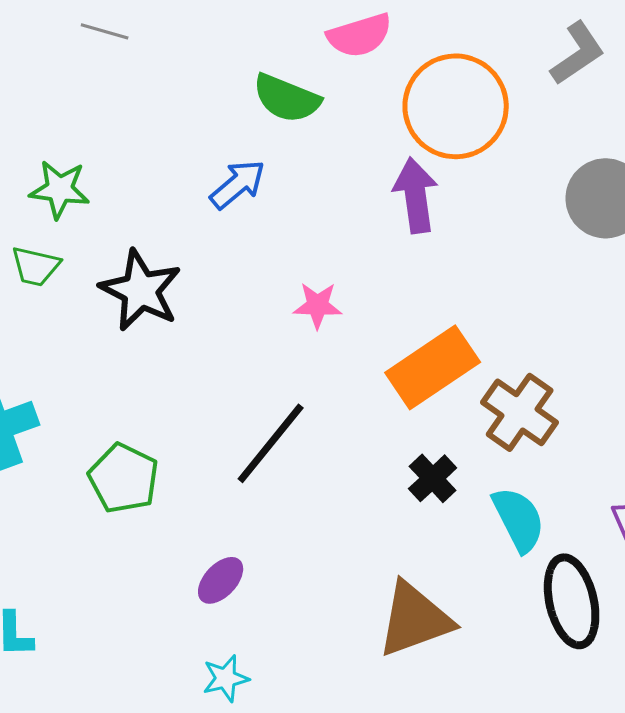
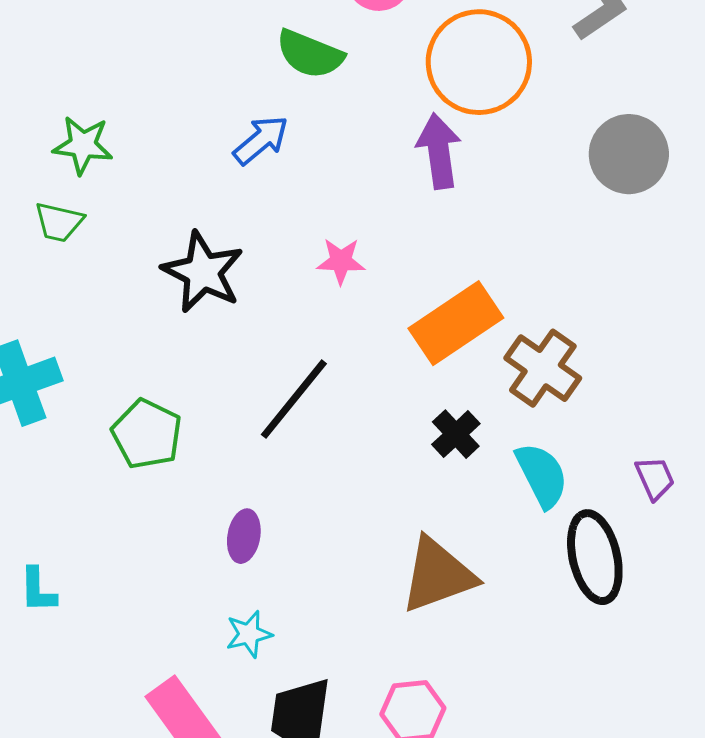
black star: (141, 290) -> (203, 272), moved
purple ellipse: (221, 580) -> (244, 536), turned -33

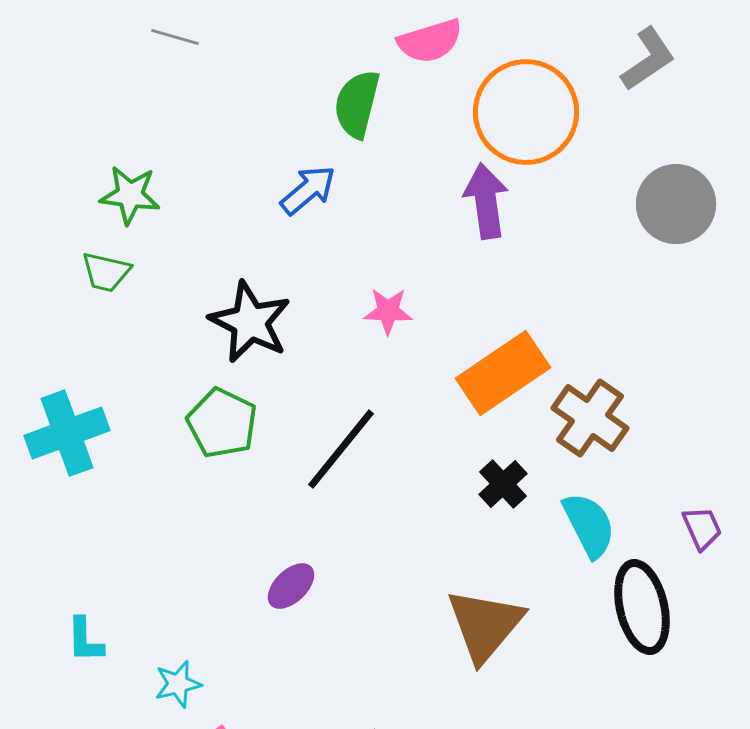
green semicircle: (310, 54) -> (357, 104), turned 82
green pentagon: (147, 434) -> (222, 423), moved
purple ellipse: (244, 536) -> (291, 586), turned 36
brown triangle: (438, 575) -> (485, 625), turned -30
cyan star: (249, 634) -> (178, 684), moved

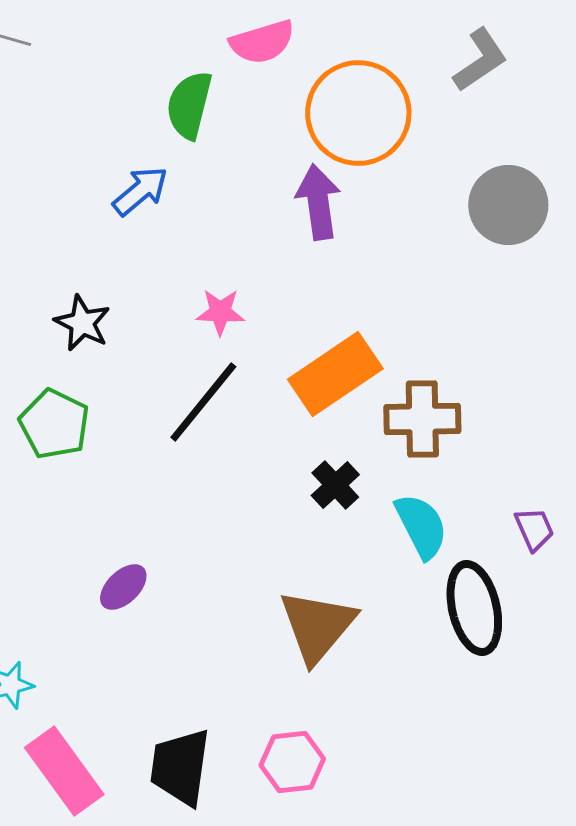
black star: (250, 322) -> (82, 323), size x0.7
brown cross: (590, 418) -> (422, 419), turned -36
black line: (341, 449) -> (203, 402), moved

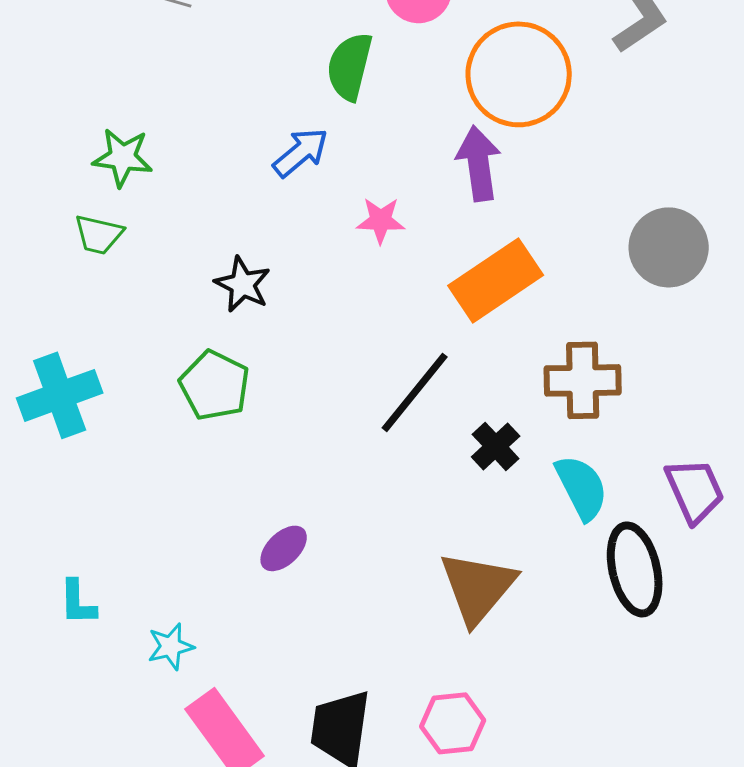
gray circle: (508, 205) -> (669, 247), moved
pink star: (220, 312) -> (381, 220), moved
orange rectangle: (335, 374) -> (496, 280), moved
black line: (203, 402) -> (415, 392), moved
purple trapezoid: (534, 529) -> (695, 490), size x1.5

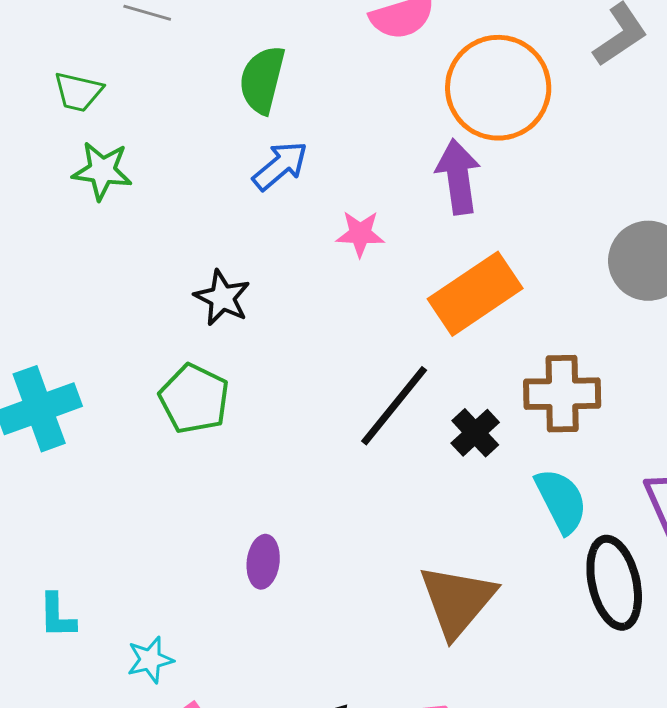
green semicircle: (350, 66) -> (262, 80), moved
green trapezoid: (99, 234) -> (78, 92), moved
black cross: (496, 446) -> (475, 433), moved
purple ellipse: (284, 548) -> (263, 562), turned -39

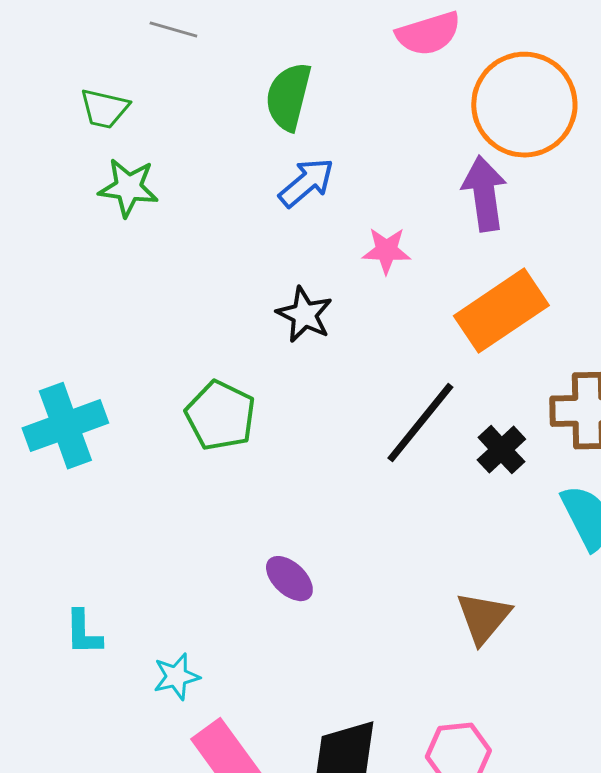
black star: (222, 298) -> (304, 315), moved
purple ellipse: (263, 562) -> (289, 579), turned -54
brown triangle: (457, 601) -> (483, 618), size x0.7

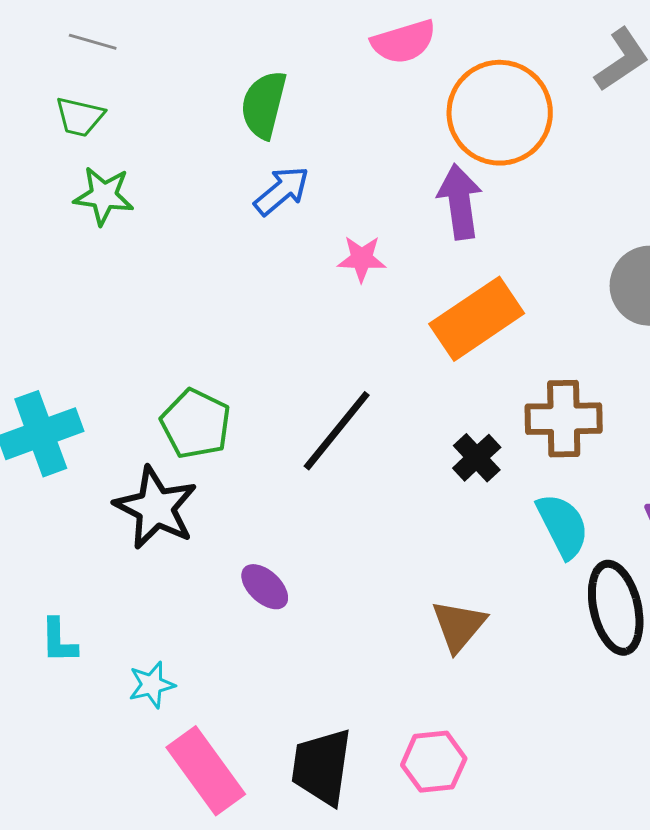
gray line: (173, 30) -> (93, 42), moved
black star: (304, 315) -> (156, 508), moved, size x1.5
black line: (420, 423) -> (337, 431), moved

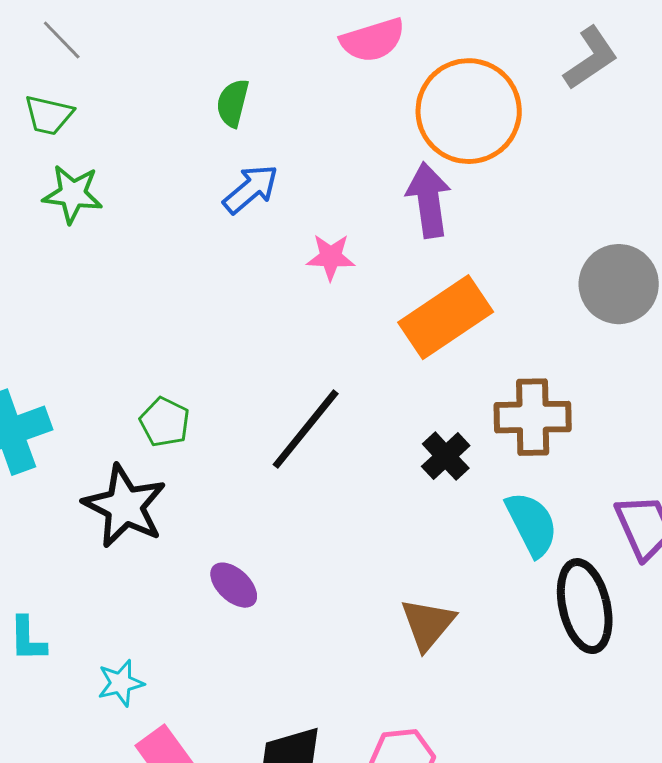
gray line: (93, 42) -> (62, 40), turned 30
green semicircle: (264, 105) -> (233, 103), size x0.7
green pentagon: (196, 424) -> (165, 422), size x0.7

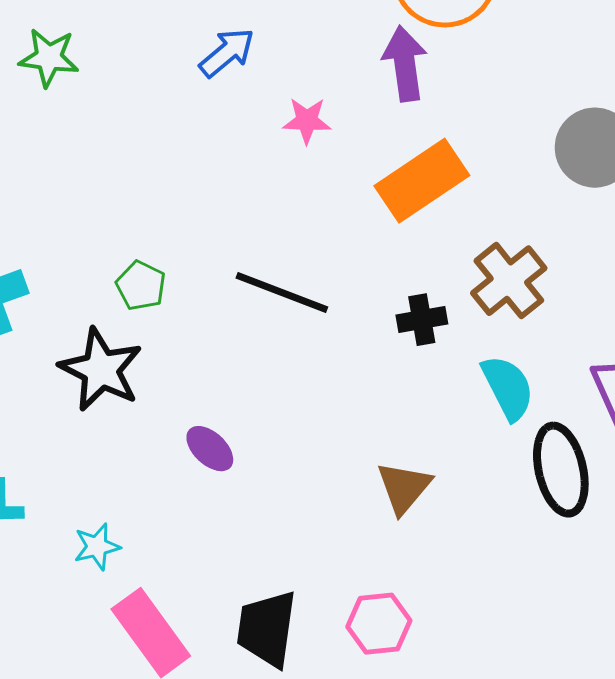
brown cross: (533, 417) -> (509, 281), turned -38
black line: (306, 429) -> (282, 293), turned 72
black cross: (446, 456) -> (422, 320), turned 33

